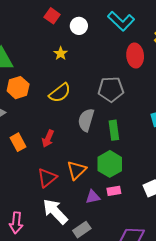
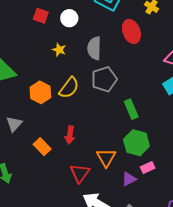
orange hexagon: (18, 88) -> (40, 92), moved
gray pentagon: (111, 89) -> (104, 79), moved
gray semicircle: (86, 120) -> (94, 48), moved

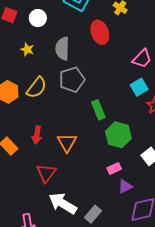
green hexagon: (136, 143) -> (118, 135), moved
orange triangle: (106, 158) -> (67, 143), moved
purple triangle: (129, 179) -> (125, 186), moved

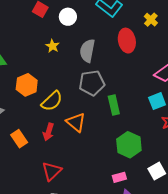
yellow semicircle: (37, 88) -> (52, 101), moved
green rectangle: (98, 110) -> (114, 105), moved
orange triangle: (67, 143) -> (76, 122), moved, turned -30

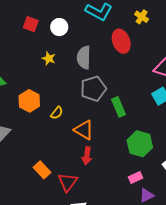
yellow semicircle: (52, 101) -> (57, 113), size x0.6
red arrow: (48, 132) -> (87, 156), moved
orange rectangle: (19, 139) -> (42, 170), moved

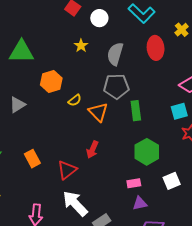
orange triangle: (84, 130) -> (98, 112), moved
orange rectangle: (42, 170) -> (32, 159), moved

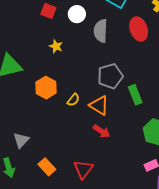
yellow star: (81, 46) -> (56, 46), moved
gray semicircle: (115, 54) -> (101, 31), moved
gray triangle: (17, 105) -> (21, 140), moved
red arrow: (92, 150) -> (102, 131), moved, turned -66

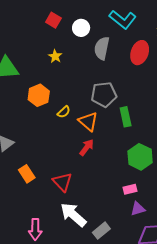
red ellipse: (139, 29) -> (140, 53), turned 30
red arrow: (102, 131) -> (87, 147), turned -96
red triangle: (83, 169) -> (62, 182), turned -30

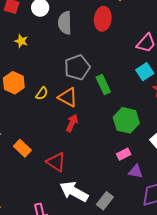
orange rectangle: (27, 174) -> (22, 148), moved
purple triangle: (138, 209) -> (136, 171), turned 42

